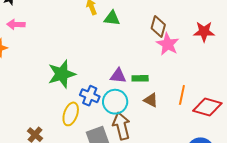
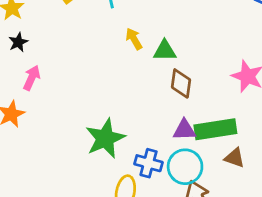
pink arrow: (16, 24) -> (32, 78), turned 120
brown diamond: (158, 26) -> (181, 83), moved
green rectangle: (140, 78) -> (215, 129), size x1.8

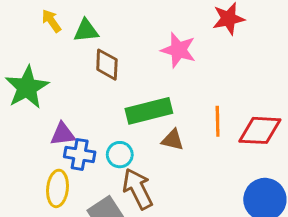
purple triangle: (184, 130) -> (63, 134), moved
green star: (105, 138) -> (27, 87), moved
cyan circle: (185, 167) -> (120, 155), size x0.7

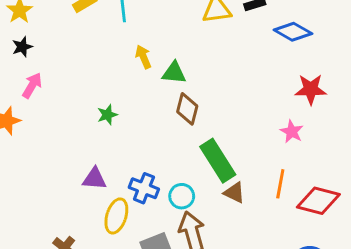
pink star: (178, 50) -> (292, 132), moved, size x0.7
green star: (27, 87) -> (107, 115), size x0.5
green rectangle: (149, 111) -> (218, 161), turned 60
purple triangle: (63, 134) -> (94, 179), moved

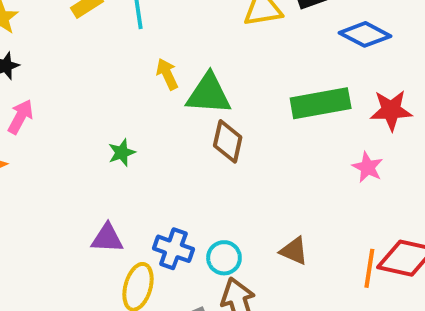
green triangle: (174, 73) -> (209, 94), size x1.4
green rectangle: (218, 161) -> (321, 103), moved, turned -66
orange line: (280, 184) -> (369, 268), moved

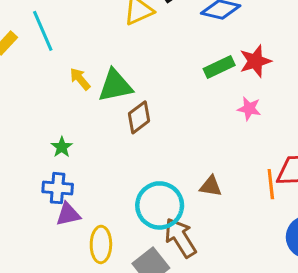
green rectangle: (321, 103) -> (219, 67), moved, size x0.7
brown diamond: (228, 141) -> (139, 117), turned 56
blue cross: (173, 249) -> (58, 188), moved
cyan circle: (224, 258) -> (160, 205), size x1.8

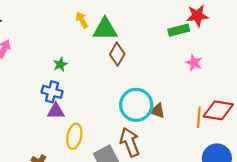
red star: (255, 61) -> (197, 16), moved
brown diamond: (139, 117) -> (117, 54), turned -35
cyan circle: (160, 205) -> (136, 105), moved

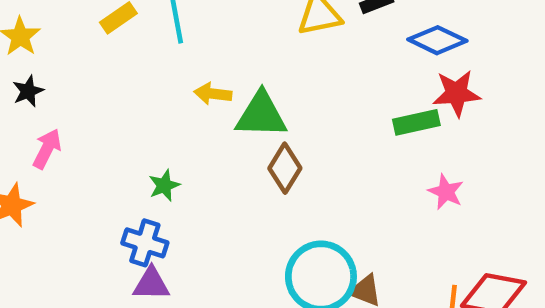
yellow arrow: (82, 20) -> (213, 94), turned -56

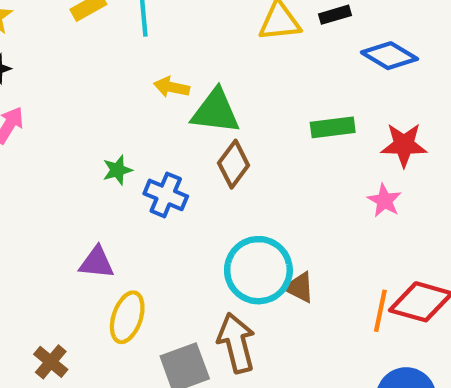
red star: (457, 93) -> (404, 145), moved
green rectangle: (416, 122) -> (333, 127), moved
blue cross: (145, 243) -> (166, 195), moved

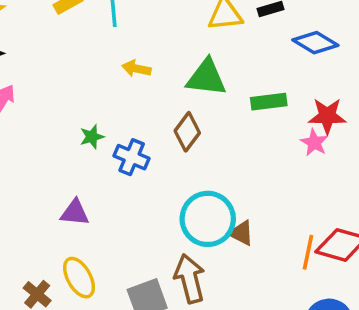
green triangle: (216, 111) -> (206, 78), moved
pink star: (384, 201) -> (314, 143), moved
yellow ellipse: (127, 317) -> (79, 278), moved, turned -48

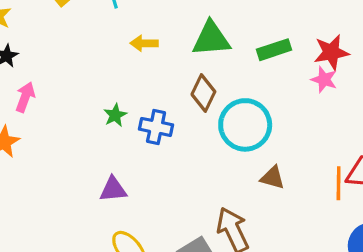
cyan circle: (208, 219) -> (245, 125), moved

